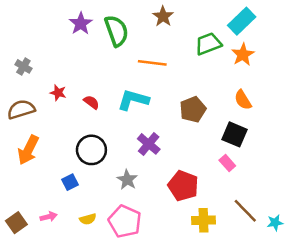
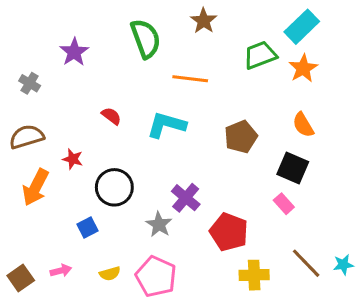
purple star: (81, 24) -> (74, 52), moved
red star: (58, 93) -> (73, 159), moved
red semicircle: (91, 102) -> (111, 116), moved
purple cross: (149, 144) -> (186, 198), moved
cyan star: (275, 223) -> (343, 265), moved

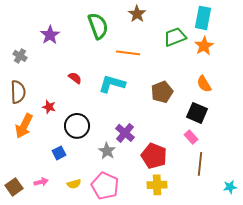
cyan rectangle: (302, 27) -> (203, 18), turned -35
brown semicircle: (27, 137) -> (18, 92), turned 105
brown line: (306, 263) -> (200, 164), moved, turned 50
cyan star: (343, 265) -> (230, 187), moved
yellow cross: (254, 275) -> (157, 185), moved

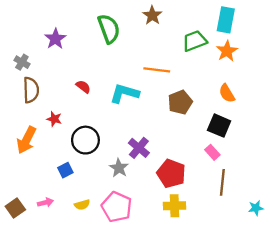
orange line: (128, 53) -> (157, 70), moved
brown semicircle: (18, 92) -> (31, 90), moved

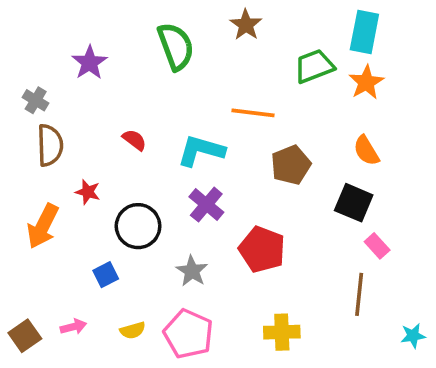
purple cross: (139, 148) -> (206, 205), moved
pink rectangle: (212, 152) -> (377, 246), moved
red pentagon: (171, 173) -> (262, 249), moved

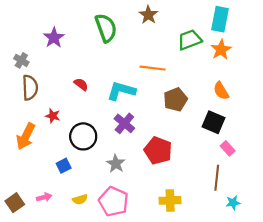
cyan star: (413, 336) -> (233, 203), moved

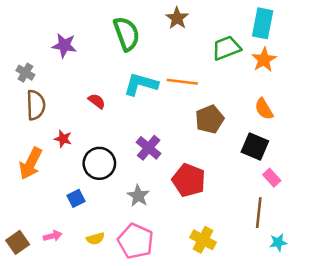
purple star: (54, 38) -> (64, 45), turned -30
cyan L-shape: (121, 91) -> (141, 84), moved
yellow cross: (170, 200) -> (203, 240), turned 30

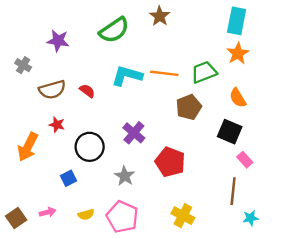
green semicircle: (127, 34) -> (114, 30), turned 76
green trapezoid: (226, 48) -> (204, 72), moved
brown semicircle: (36, 105) -> (52, 90), moved, turned 76

